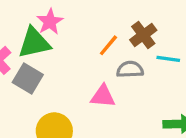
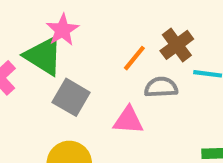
green triangle: (34, 43) -> (44, 56), turned 45
gray square: (28, 79) -> (71, 97), moved

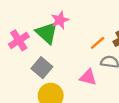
gray square: (71, 97) -> (42, 68), moved

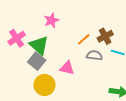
green triangle: (47, 33) -> (39, 45), moved
pink triangle: (88, 77) -> (67, 68), moved

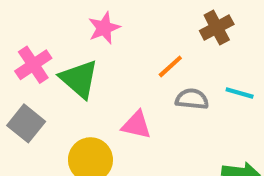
brown cross: (105, 36) -> (217, 28), moved
gray square: (37, 61) -> (26, 123), moved

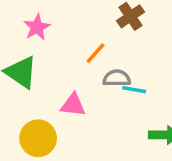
cyan line: (240, 93) -> (134, 90), moved

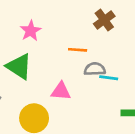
orange line: (96, 53) -> (78, 50), turned 54

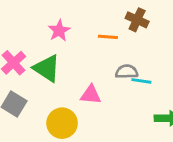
brown cross: (104, 20) -> (137, 20), turned -30
orange line: (78, 50) -> (108, 37), moved

